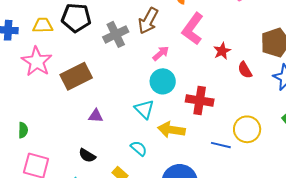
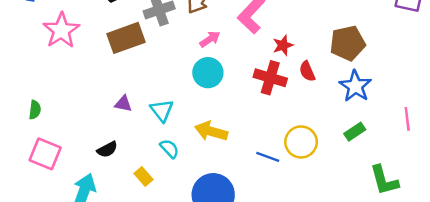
brown rectangle: (76, 76) -> (126, 38), moved
red cross: (200, 101) -> (270, 78), moved
cyan triangle: (144, 109) -> (162, 110), moved
black semicircle: (87, 156) -> (107, 149), turned -66

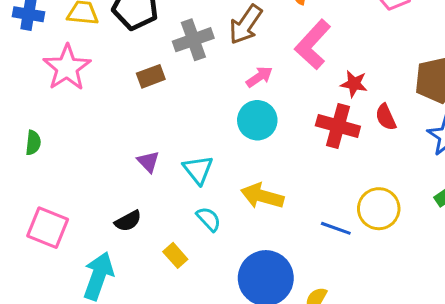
brown rectangle: (126, 38) -> (151, 76), size x0.6
red star: (283, 45) -> (354, 84), turned 30
purple triangle: (123, 104) -> (148, 162), turned 36
green semicircle: (35, 110) -> (33, 143), moved

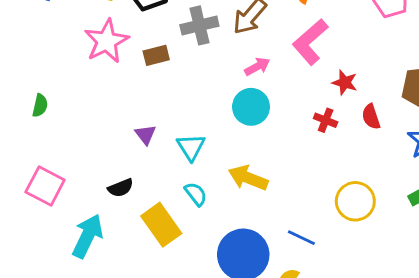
pink star: (67, 68) -> (106, 41), moved
red cross: (338, 126) -> (326, 120), size x0.6
blue line: (336, 228) -> (301, 238), moved
yellow rectangle: (175, 255) -> (161, 225), size x1.8

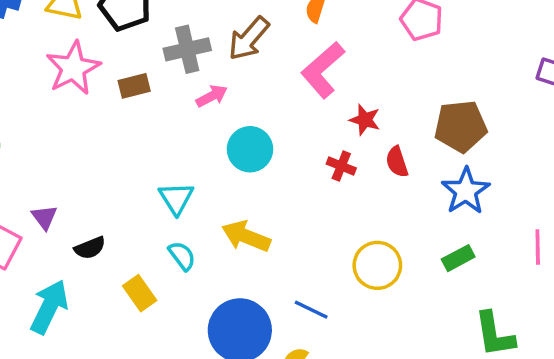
pink arrow: (257, 67) -> (212, 96), moved
purple triangle: (145, 135) -> (44, 217), moved
yellow rectangle: (161, 225) -> (140, 293), size x0.7

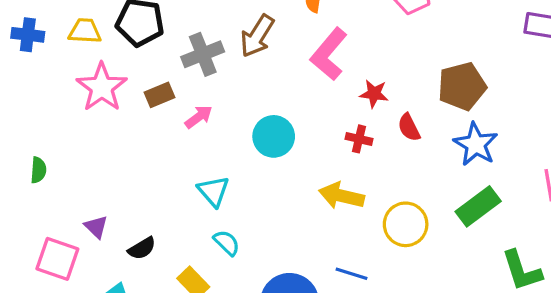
pink arrow: (212, 96) -> (199, 117), moved
yellow arrow: (246, 236) -> (341, 196), moved
green rectangle: (458, 258) -> (478, 206), size x1.5

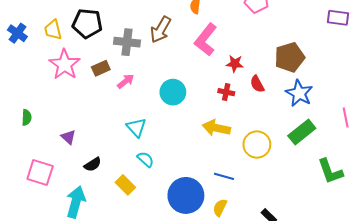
yellow trapezoid: (85, 31) -> (53, 30), turned -105
blue cross: (28, 35) -> (17, 33), turned 30
gray cross: (203, 54) -> (127, 42), turned 30
purple triangle: (96, 227) -> (68, 137), moved

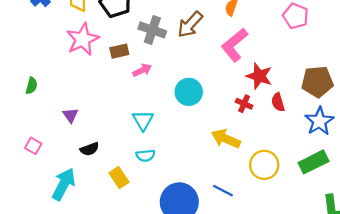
red star: (235, 64) -> (259, 76), size x1.4
cyan semicircle: (145, 159) -> (145, 156), turned 120
pink square: (40, 173) -> (33, 146), size x0.6

